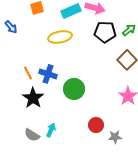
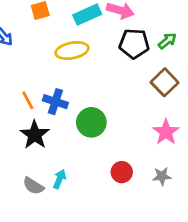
gray star: (115, 137) -> (162, 176), moved

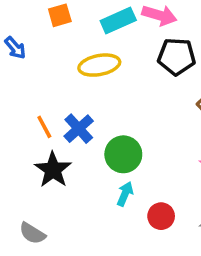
blue cross: (55, 102) -> (79, 129), turned 30
cyan arrow: (60, 179) -> (125, 194), moved
gray semicircle: (33, 186) -> (32, 233), moved

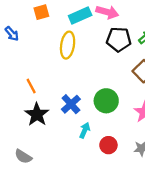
yellow ellipse: (99, 65) -> (68, 45), turned -70
blue cross: (79, 129) -> (71, 104), moved
green circle: (123, 154) -> (106, 101), moved

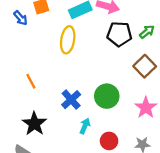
blue arrow: (12, 34) -> (21, 18), moved
black star: (37, 114) -> (34, 124), moved

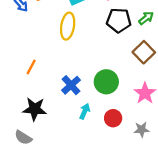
orange line: (31, 81) -> (31, 67), turned 56
black star: (34, 124) -> (35, 109), turned -30
red circle: (109, 141) -> (113, 118), moved

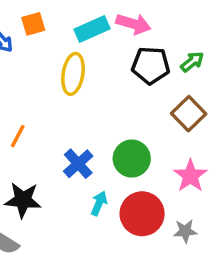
red circle: (113, 118) -> (142, 214), size x1.6

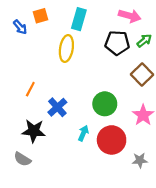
pink arrow: (133, 24) -> (130, 16), moved
cyan rectangle: (92, 29) -> (79, 19), turned -50
blue cross: (78, 164) -> (57, 107), moved
gray star: (185, 231) -> (140, 160), moved

